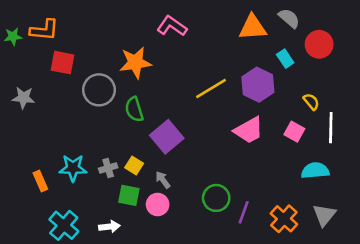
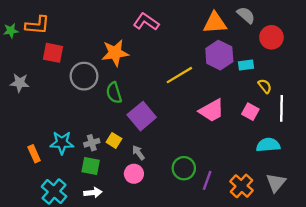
cyan rectangle: (285, 59) -> (246, 65), moved, turned -64
purple hexagon: (258, 85) -> (219, 55), moved
green square: (129, 195) -> (91, 166), moved

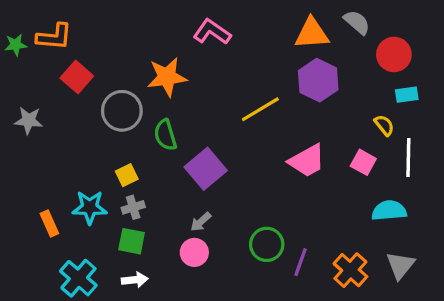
red square: (53, 53) -> (77, 77), turned 30
cyan rectangle: (246, 65) -> (407, 95), moved
yellow square: (114, 140) -> (127, 175), moved, turned 32
gray arrow: (138, 153) -> (201, 222), turned -96

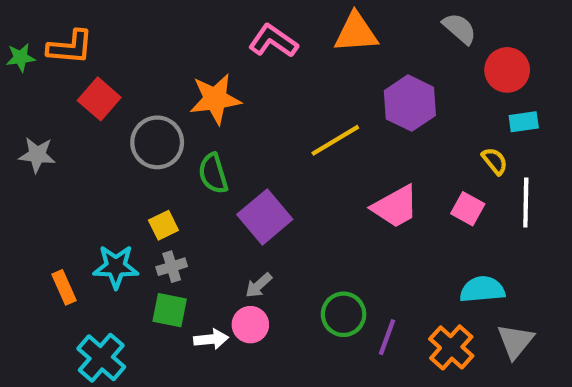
orange triangle: (312, 34) -> (356, 33), moved
cyan semicircle: (389, 211) -> (482, 289), moved
white arrow: (135, 280) -> (211, 339), moved

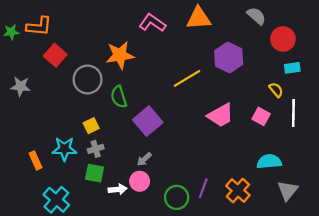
green circle: (344, 314) -> (177, 197), moved
purple line: (387, 337) -> (203, 188), moved
orange cross: (451, 347) -> (238, 190), moved

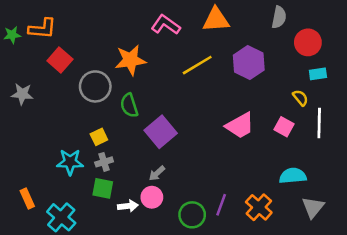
gray semicircle: (256, 16) -> (279, 17), turned 60
yellow line: (187, 78) -> (197, 65), moved
orange rectangle: (36, 160) -> (27, 198), moved

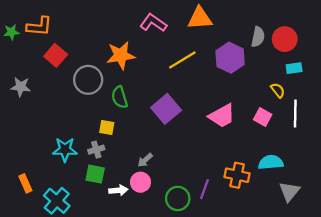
gray semicircle: (279, 17) -> (258, 37), moved
purple square: (161, 132) -> (166, 109), moved
yellow square: (99, 137) -> (107, 127), moved, turned 35
orange cross: (259, 207) -> (237, 175), moved, turned -30

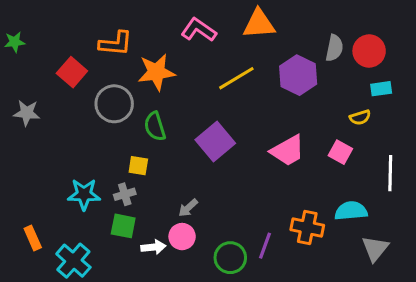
orange L-shape: (39, 26) -> (116, 43), moved
yellow semicircle: (278, 90) -> (360, 117), turned 112
white line: (295, 114) -> (390, 173), moved

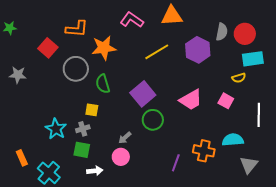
cyan rectangle: (381, 89) -> (253, 59), size x1.5
cyan star: (84, 194) -> (56, 129), turned 30
white arrow: (153, 247) -> (95, 171), moved
green circle: (230, 258) -> (153, 120), moved

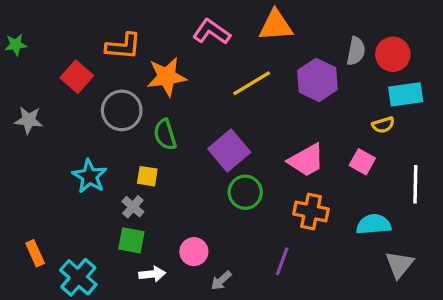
cyan star: (56, 129) -> (90, 176), moved
gray cross: (83, 129) -> (133, 207), turned -32
gray arrow: (125, 138) -> (221, 281), moved
orange cross: (204, 151) -> (311, 212), moved

